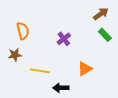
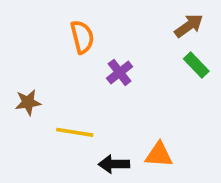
orange semicircle: (23, 31) -> (82, 37), moved
orange triangle: (85, 69) -> (159, 155), moved, turned 35

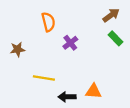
brown star: (28, 102) -> (17, 49), moved

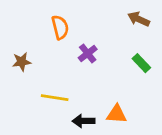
brown arrow: (111, 15) -> (139, 19), turned -119
green rectangle: (115, 38) -> (141, 63), moved

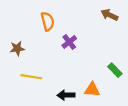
green rectangle: (141, 63) -> (115, 70), moved
yellow line: (55, 98) -> (31, 77), moved

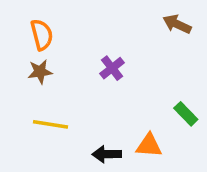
orange semicircle: (48, 21) -> (42, 35), moved
brown star: (17, 48) -> (40, 72), moved

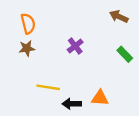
green rectangle: (186, 114) -> (125, 54), moved
yellow line: (51, 124) -> (48, 87), moved

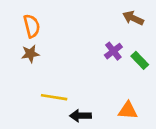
purple cross: (75, 46) -> (113, 51), moved
orange triangle: (100, 98) -> (128, 110), moved

